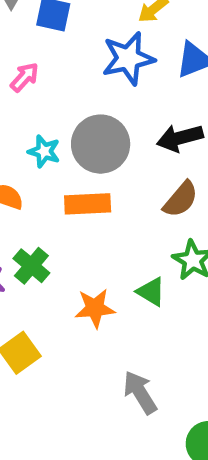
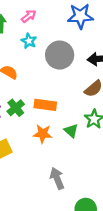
cyan star: (44, 151) -> (29, 41), moved
orange rectangle: (88, 204) -> (45, 105), moved

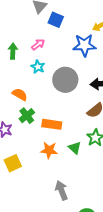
green cross: (16, 108) -> (27, 116), moved

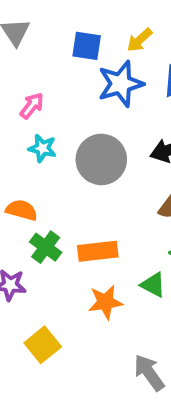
blue square: (56, 20) -> (87, 46), moved

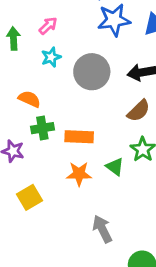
cyan star: (42, 148) -> (51, 57), turned 30
green cross: (46, 247) -> (42, 128), turned 35

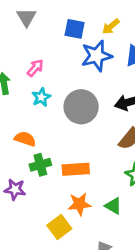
green triangle: (115, 167) -> (113, 206), moved
yellow square: (30, 197) -> (59, 227), moved

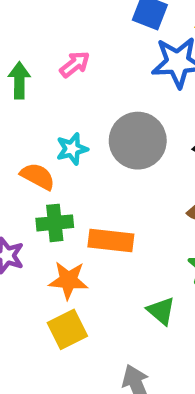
cyan star: (41, 97) -> (72, 149), moved
orange star: (79, 204) -> (68, 280), moved

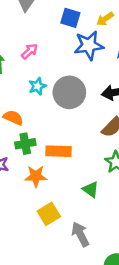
cyan star: (72, 149) -> (37, 86), moved
yellow square: (67, 329) -> (49, 214), moved

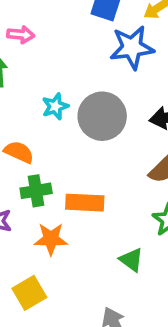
pink arrow: (29, 51) -> (21, 35), moved, turned 48
yellow square: (49, 214) -> (29, 293), moved

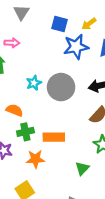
green triangle: (131, 260) -> (82, 168), turned 40

